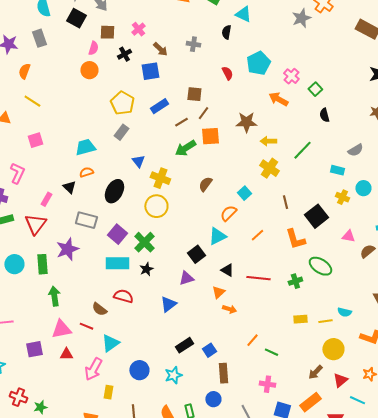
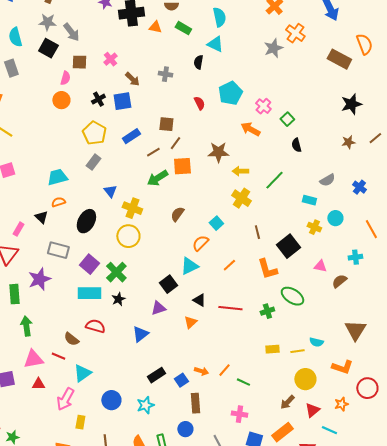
black cross: (124, 54) -> (98, 99), moved
orange arrow: (229, 309) -> (201, 371), moved

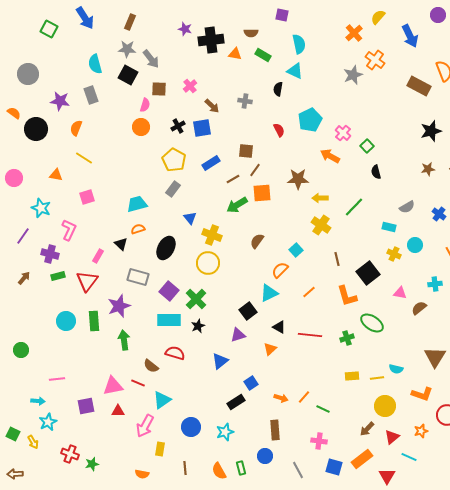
green arrow: (26, 326) -> (124, 340), moved
blue square: (181, 380) -> (251, 383), moved

